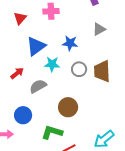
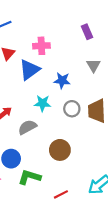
gray triangle: (99, 29) -> (94, 65), turned -32
blue triangle: (36, 46) -> (30, 70), moved
green L-shape: (52, 132) -> (30, 177), moved

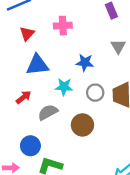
blue triangle: (30, 70) -> (37, 65), moved, turned 30
brown circle: (60, 150) -> (82, 125), moved

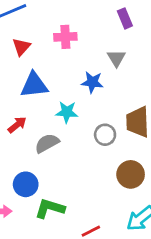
gray triangle: (118, 46) -> (116, 58), moved
gray circle: (95, 93) -> (105, 135), moved
brown circle: (82, 125) -> (131, 174), moved

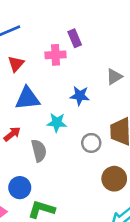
purple rectangle: (125, 18) -> (75, 38), moved
gray triangle: (116, 58) -> (114, 77), moved, turned 30
gray semicircle: (47, 143) -> (39, 151), turned 105

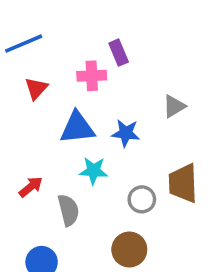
blue triangle: (27, 98) -> (77, 128), moved
brown circle: (114, 179) -> (129, 250), moved

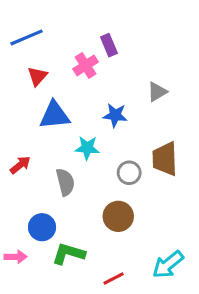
pink cross: (92, 76) -> (86, 65), turned -30
blue triangle: (77, 128) -> (54, 115), moved
red arrow: (31, 187) -> (20, 165), moved

